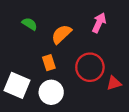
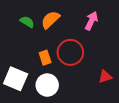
orange semicircle: (61, 34) -> (50, 20), moved
red circle: (90, 67) -> (70, 52), moved

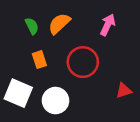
green semicircle: (27, 22) -> (32, 26), turned 32
orange rectangle: (45, 58) -> (39, 60), moved

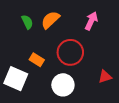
orange rectangle: (39, 60) -> (37, 60), moved, turned -40
white circle: (55, 101) -> (63, 85), moved

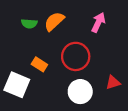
green semicircle: (27, 22) -> (29, 24), turned 120
white circle: (63, 85) -> (80, 92), moved

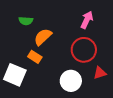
orange semicircle: (54, 21) -> (43, 37), moved
red circle: (76, 56) -> (84, 50), moved

